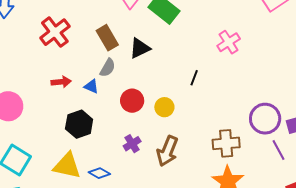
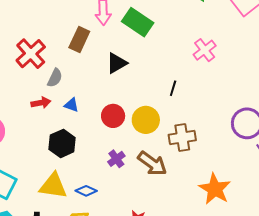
brown rectangle: (107, 38) -> (79, 39), moved, turned 60
gray semicircle: (108, 68) -> (55, 78), moved
yellow circle: (164, 107) -> (146, 120), size x1.4
brown cross: (226, 143) -> (182, 138), moved
brown arrow: (167, 151) -> (152, 163), turned -72

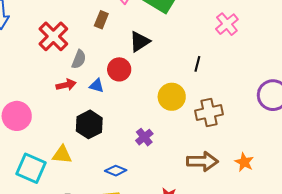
brown rectangle: (79, 39) -> (101, 20), size x0.7
red circle: (113, 116) -> (119, 69), moved
brown arrow: (152, 163) -> (202, 161), moved, turned -32
yellow triangle: (53, 186) -> (62, 155), moved, size x0.7
orange star: (215, 189) -> (244, 162), size x0.6

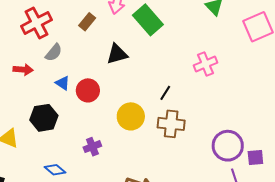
red circle: (119, 69) -> (88, 90), moved
red arrow: (66, 85) -> (23, 70), moved
brown cross: (209, 112) -> (171, 124), moved

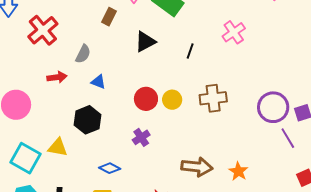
red cross: (36, 23) -> (43, 30), moved
red circle: (88, 90) -> (146, 99), moved
black line: (165, 93) -> (190, 51), moved
yellow circle: (131, 116) -> (172, 100), size x0.7

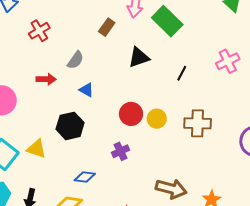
red cross: (43, 30) -> (39, 31), size x0.7
blue diamond: (110, 168) -> (85, 177), turned -30

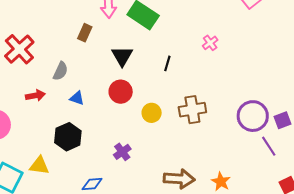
red cross: (39, 31) -> (19, 49), size x1.4
black triangle: (139, 57) -> (122, 56), turned -30
pink cross: (228, 61) -> (210, 43), size x0.7
red circle: (131, 114) -> (121, 92), moved

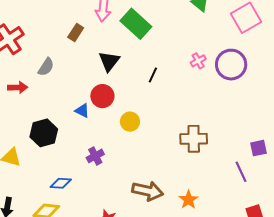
blue triangle: (77, 98) -> (82, 111), moved
brown cross: (192, 110) -> (194, 139), moved
purple circle: (253, 116) -> (231, 65), moved

